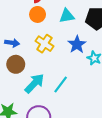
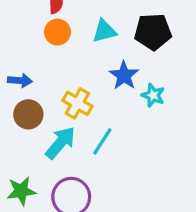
yellow cross: (44, 44) -> (77, 103), moved

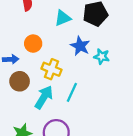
orange circle: (57, 32) -> (33, 44), moved

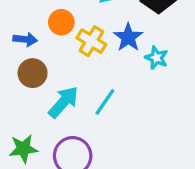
yellow cross: (51, 69) -> (91, 41), moved

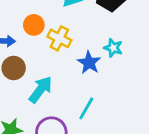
blue star: (128, 37) -> (89, 63), moved
cyan line: (105, 102) -> (86, 108), moved

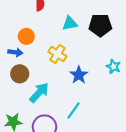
orange circle: (34, 25) -> (26, 36), moved
cyan star: (113, 48) -> (113, 67), moved

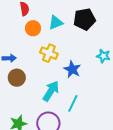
orange circle: (26, 36) -> (33, 28), moved
cyan arrow: (39, 93) -> (51, 91), moved

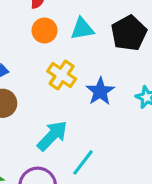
black pentagon: (84, 19) -> (129, 33), turned -30
blue star: (72, 69) -> (100, 91), moved

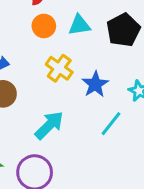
cyan line: (83, 162) -> (111, 124), moved

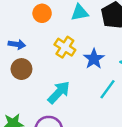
orange circle: (44, 26) -> (42, 13), moved

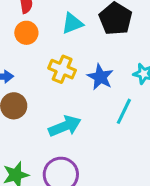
cyan arrow: (59, 92) -> (65, 126), turned 35

